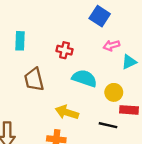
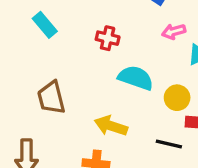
cyan rectangle: (20, 41) -> (45, 25), turned -42
brown trapezoid: (34, 79) -> (51, 98), moved

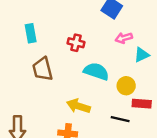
cyan rectangle: (45, 25) -> (31, 33), turned 30
brown trapezoid: (51, 98) -> (43, 69), moved

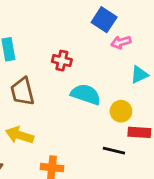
pink arrow: (124, 38) -> (121, 42), moved
yellow arrow: (78, 106) -> (20, 135), moved

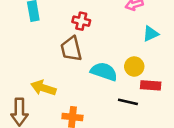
brown trapezoid: (22, 92) -> (71, 49), moved
cyan semicircle: (86, 94) -> (104, 72), moved

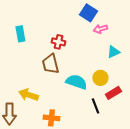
red rectangle: (151, 85) -> (113, 93), turned -35
black line: (128, 102) -> (95, 106), turned 56

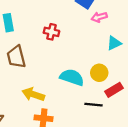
brown trapezoid: (50, 64) -> (16, 57), moved
yellow arrow: (28, 95) -> (33, 94), moved
black line: (95, 106) -> (94, 105), turned -63

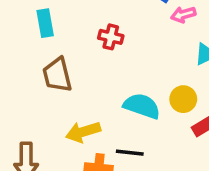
yellow arrow: (33, 94) -> (83, 132), turned -35
black line: (94, 105) -> (130, 153), moved

